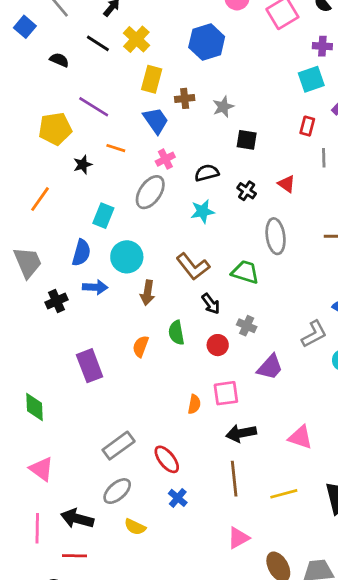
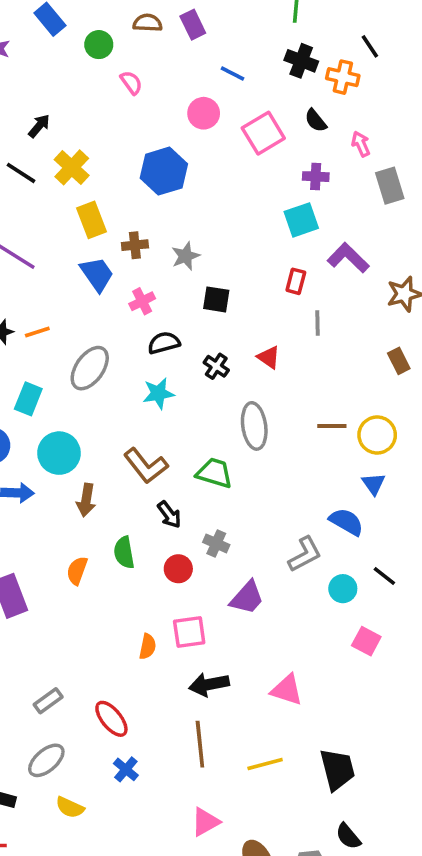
yellow rectangle: (152, 79) -> (92, 220), turned -36
orange line: (116, 148) -> (37, 332), moved, turned -36
pink cross: (165, 159) -> (142, 301), moved
gray rectangle: (119, 446) -> (48, 701), size x0.7

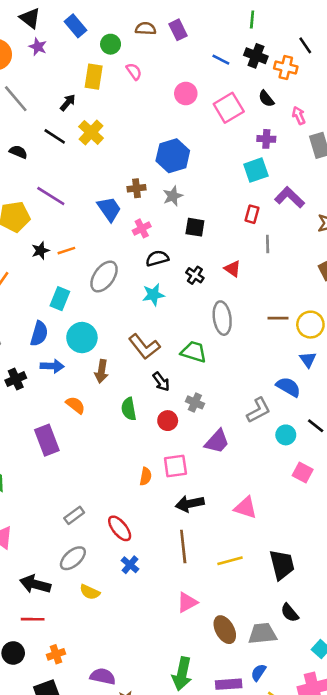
blue line: (233, 73) -> (221, 60), moved
blue hexagon: (164, 171) -> (173, 156), moved
yellow rectangle: (92, 220) -> (94, 77), moved, turned 30
orange semicircle: (77, 571) -> (75, 405), moved, turned 108

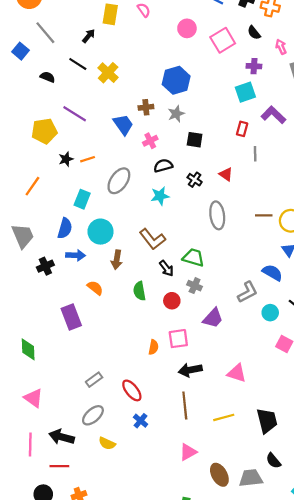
yellow cross: (91, 132) -> (108, 73), moved
green trapezoid: (194, 352) -> (193, 258), moved

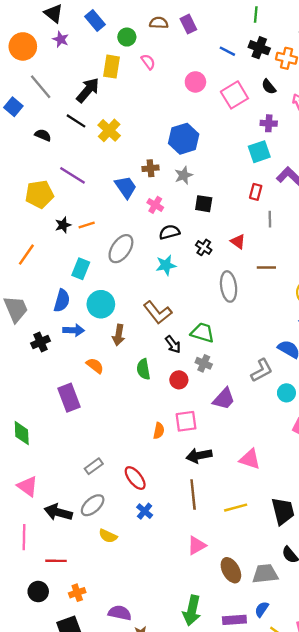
black arrow: (89, 36) -> (88, 90), size x1.6
pink cross: (150, 141) -> (155, 205), turned -32
brown line: (264, 215) -> (266, 268), moved
black arrow: (62, 437) -> (58, 512), moved

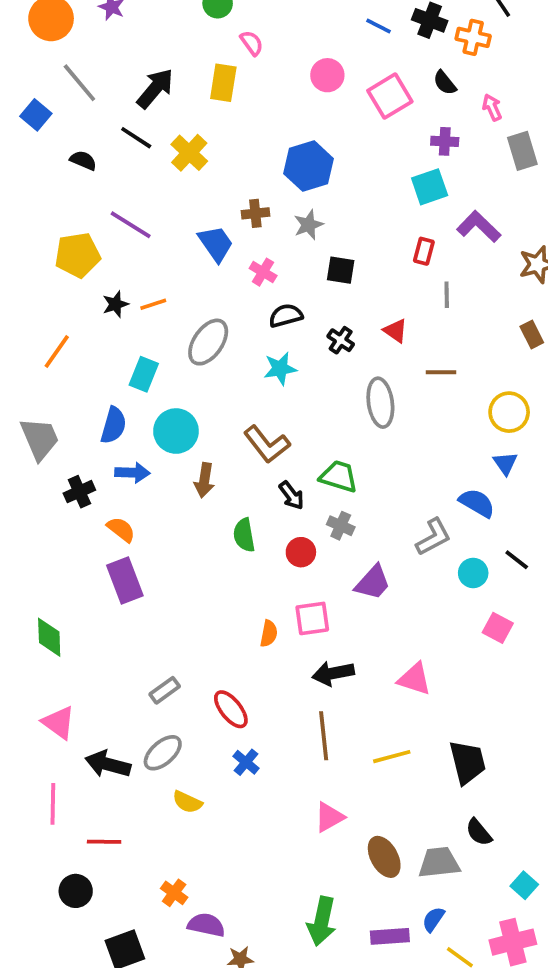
yellow rectangle: (111, 67) -> (223, 83), moved
orange semicircle: (95, 366) -> (121, 529), moved
orange cross: (77, 593) -> (174, 893), moved, turned -35

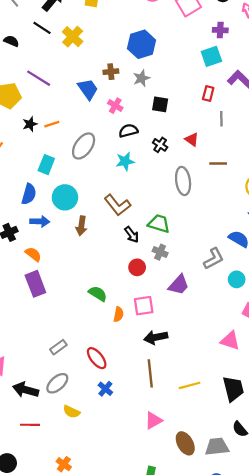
green semicircle: (244, 535) -> (98, 294), moved, turned 132
pink triangle: (414, 679) -> (230, 341), moved
red line: (104, 842) -> (30, 425), moved

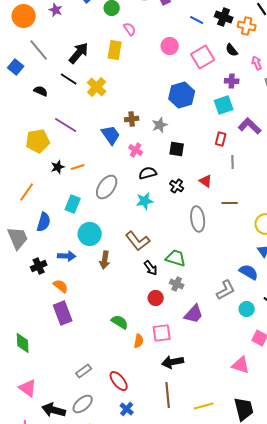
blue hexagon: (141, 44) -> (182, 95), moved
blue semicircle: (29, 194) -> (44, 222), moved

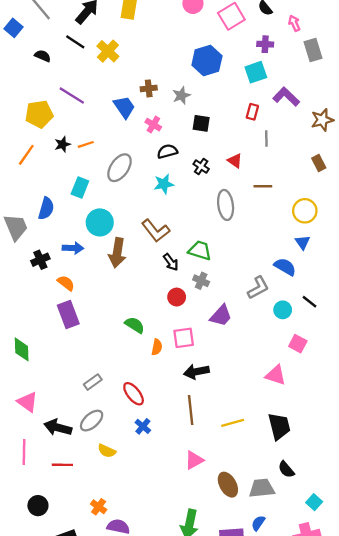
orange line: (27, 192) -> (26, 155), moved
brown arrow: (105, 260) -> (117, 253), size x1.4

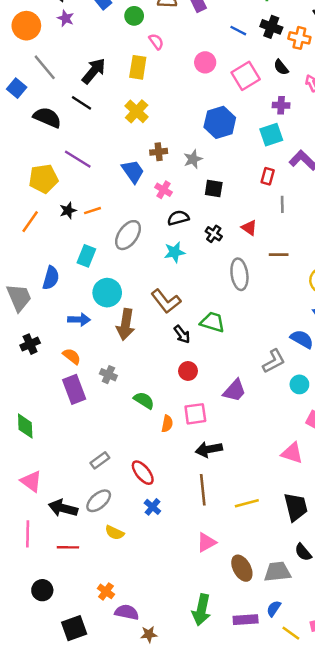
yellow cross: (108, 51) -> (137, 111), moved
black semicircle: (43, 56) -> (47, 117), size x1.6
black cross: (40, 260) -> (30, 344), moved
gray cross: (201, 281) -> (108, 375), moved

